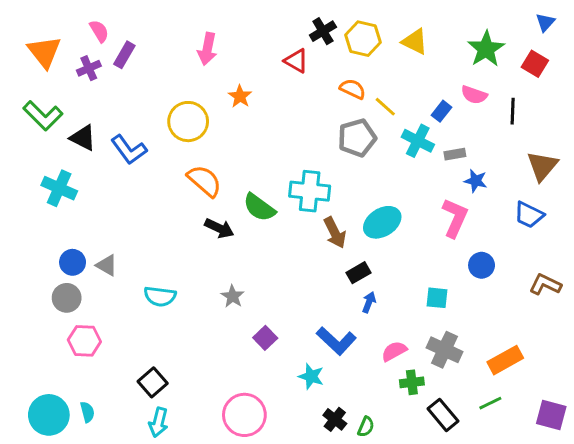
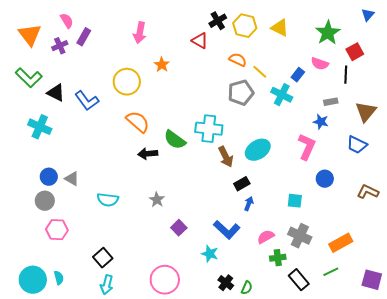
red square: (535, 64) -> (355, 52), moved, turned 30
gray rectangle: (455, 154) -> (331, 102), moved
black arrow: (219, 228) -> (148, 154), turned 150

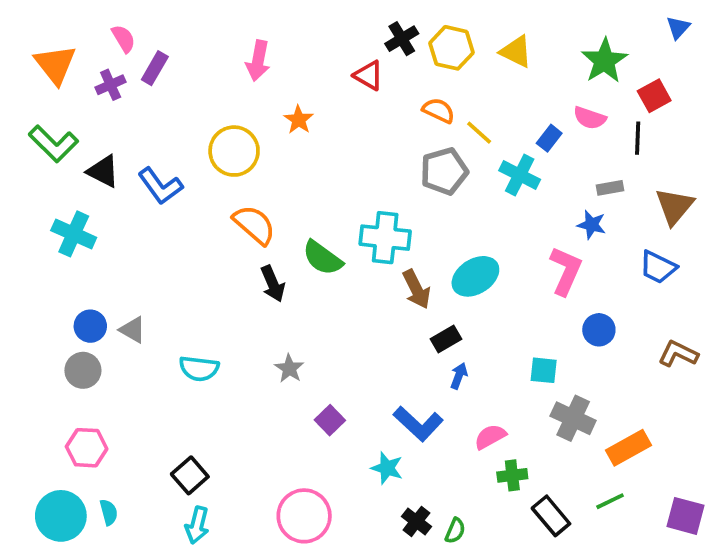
black arrow: (148, 154) -> (273, 284), turned -108
pink hexagon: (57, 230) -> (87, 448), moved
gray cross: (300, 236) -> (573, 418), moved

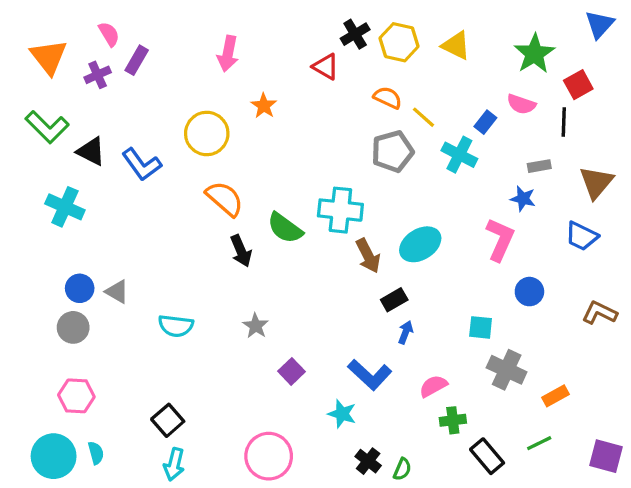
blue triangle: (678, 28) -> (600, 24), size x1.4
orange rectangle: (628, 448) -> (556, 396), size x0.7

